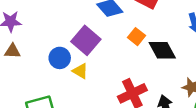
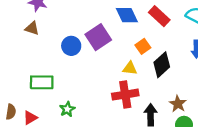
black diamond: (162, 50) -> (162, 65), turned 60
yellow triangle: (80, 71) -> (130, 68), moved, turned -40

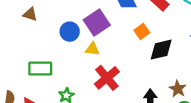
black diamond: (162, 65) -> (161, 50), turned 30
yellow triangle: (130, 68) -> (92, 49), moved
red cross: (125, 95) -> (107, 78), moved, turned -30

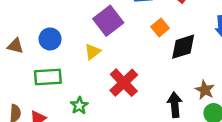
brown triangle: (30, 14) -> (15, 46), moved
blue circle: (70, 32) -> (50, 39), moved
yellow triangle: (92, 49) -> (93, 52), moved, turned -40

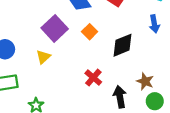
orange square: (160, 28) -> (90, 32), moved
red cross: (124, 83) -> (93, 78), moved, size x0.7

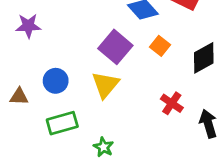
yellow triangle: (43, 57) -> (105, 85), size x1.5

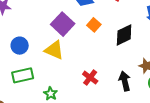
yellow triangle: (105, 85) -> (54, 50), turned -50
red cross: (172, 103) -> (90, 78), moved

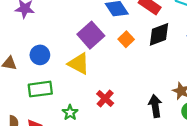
black diamond: (124, 35) -> (159, 34), moved
red cross: (90, 78) -> (105, 99), moved

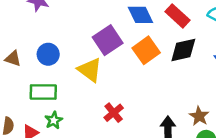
orange square: (126, 39) -> (146, 50), size x1.5
green star: (70, 113) -> (54, 120), moved

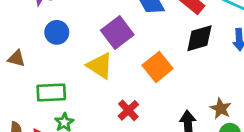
orange square: (146, 50) -> (158, 67), moved
blue circle: (48, 54) -> (57, 32), moved

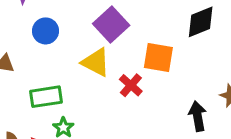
orange square: (158, 67) -> (158, 57), turned -36
red cross: (128, 110) -> (131, 85), moved

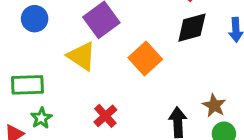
orange square: (158, 57) -> (145, 59), turned 32
red cross: (131, 85) -> (105, 116), moved

